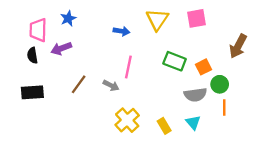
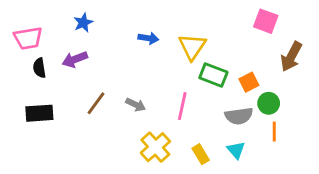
pink square: (197, 18) -> (266, 21), moved, turned 30
yellow triangle: (157, 20) -> (192, 47), moved
pink trapezoid: (38, 30) -> (28, 38), moved, turned -100
pink line: (128, 67) -> (182, 106), moved

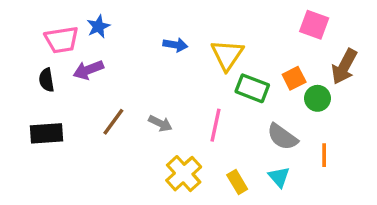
pink trapezoid: (28, 38) -> (62, 40), moved
orange square: (249, 82) -> (294, 78), moved
green circle: (269, 103) -> (317, 98), moved
gray semicircle: (239, 116) -> (282, 137), turned 44

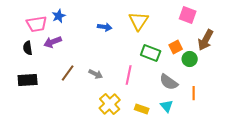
yellow triangle: (227, 55) -> (139, 21), moved
yellow rectangle: (237, 182) -> (142, 109), turned -40

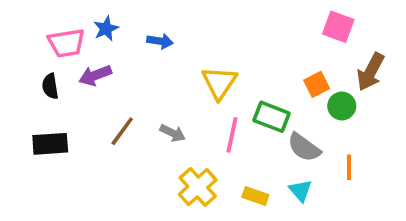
yellow triangle: (139, 21) -> (219, 83), moved
blue arrow: (105, 27) -> (160, 41), moved
green rectangle: (151, 53) -> (272, 117), moved

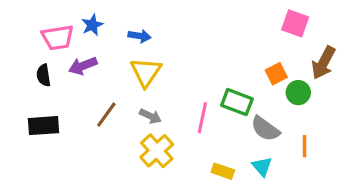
yellow triangle: (219, 83) -> (146, 72), moved
yellow cross: (198, 187) -> (157, 151), moved

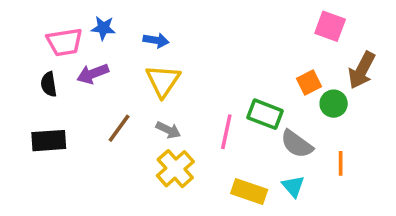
blue star: (92, 25) -> (103, 28), turned 30
yellow rectangle: (223, 171) -> (249, 192), size x1.4

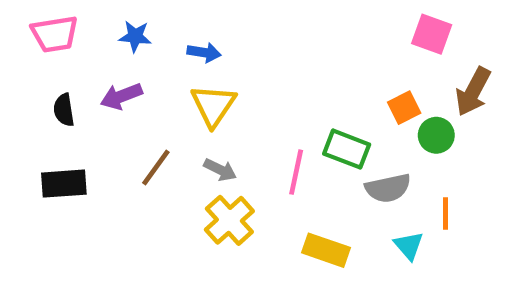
pink trapezoid: (65, 42) -> (55, 34), moved
gray semicircle: (297, 144) -> (388, 188), turned -48
cyan triangle: (293, 186) -> (409, 246), moved

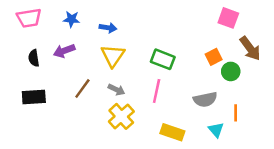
brown arrow: (473, 92) -> (250, 48), turned -65
green rectangle: (347, 149) -> (163, 59), moved

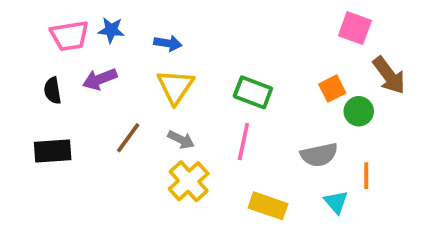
pink trapezoid: (29, 18) -> (70, 36), moved

